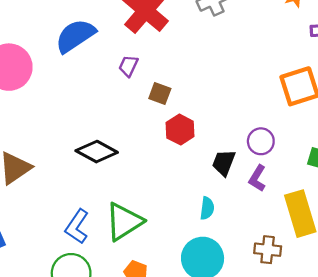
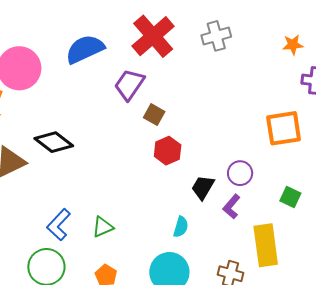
purple trapezoid: (128, 66) -> (129, 85), size x1.6
black diamond: (97, 152) -> (54, 142), moved
green triangle: (124, 222) -> (103, 227), size x0.6

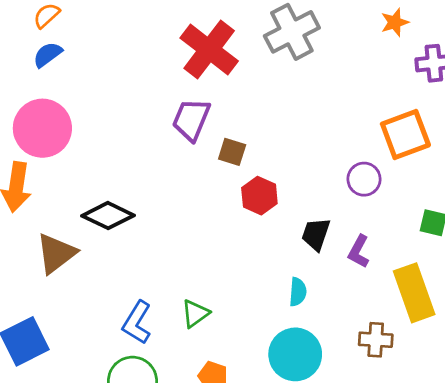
gray cross: (216, 36) -> (292, 32), size x1.4
blue semicircle: (85, 49) -> (48, 55), moved, size x0.6
purple circle: (240, 173) -> (364, 179), moved

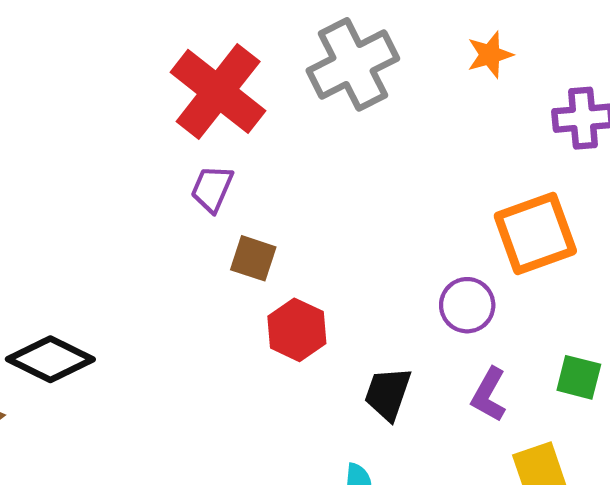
orange star: (395, 22) -> (490, 55), moved
purple trapezoid: (191, 119) -> (212, 189), moved, size x0.7
purple L-shape: (359, 251) -> (489, 395), moved

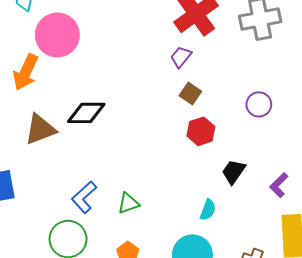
purple circle: (467, 305) -> (259, 104), moved
black diamond: (50, 359) -> (86, 113), turned -42

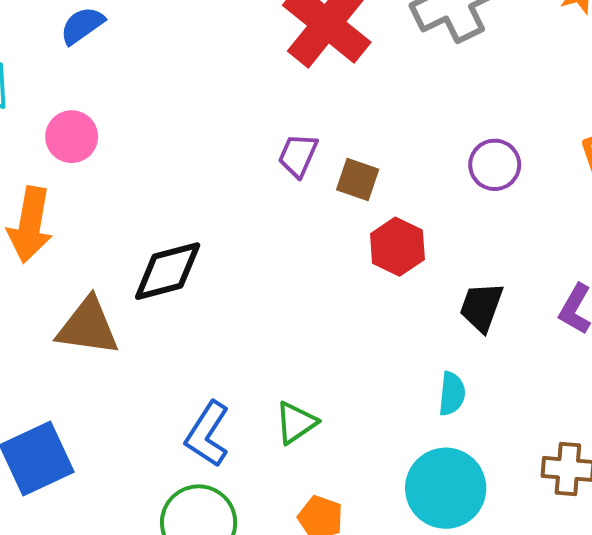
pink circle: (57, 35) -> (72, 137), size x0.6
purple trapezoid: (181, 57) -> (298, 155), moved
brown triangle: (40, 129) -> (88, 327), turned 44

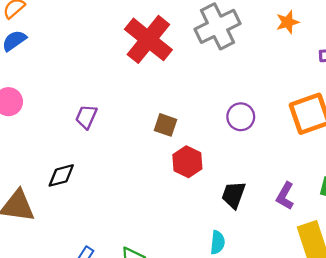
purple trapezoid: (298, 155) -> (86, 117), moved
black diamond: (168, 271) -> (61, 175), size x0.7

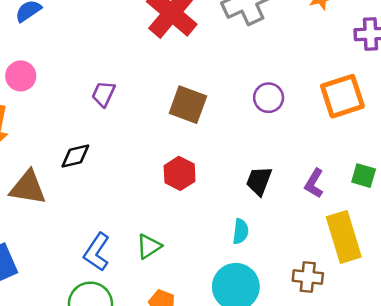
brown square: (166, 125) -> (188, 105), size x1.5
red hexagon: (187, 162) -> (180, 173), moved

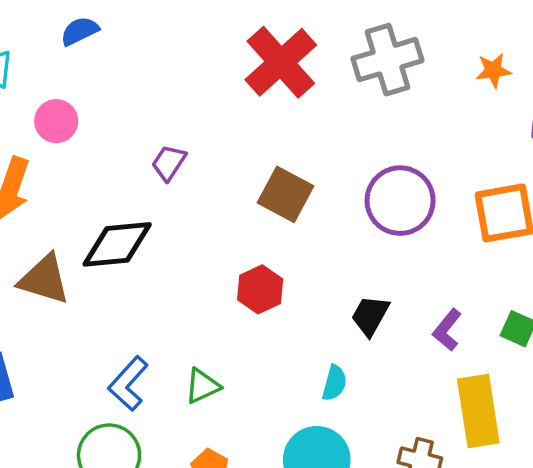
purple circle: (269, 98) -> (400, 201), size x1.6
black diamond: (75, 156) -> (117, 244), size x1.6

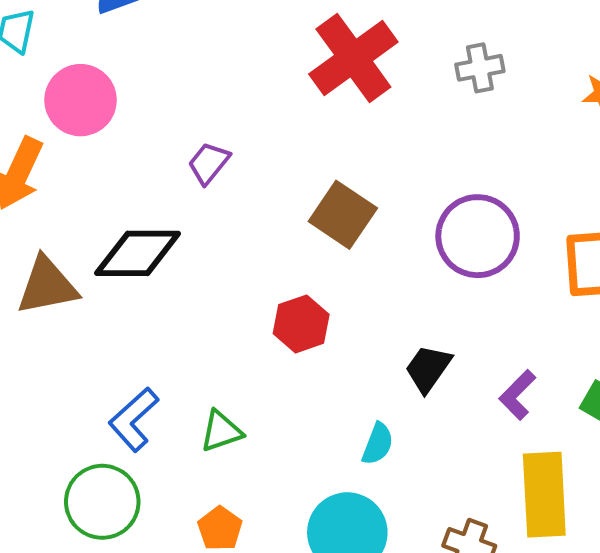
gray cross: (387, 60) -> (480, 68), size x0.6
pink circle: (56, 121) -> (81, 100), size x1.4
brown triangle: (44, 279) -> (47, 286), turned -34

